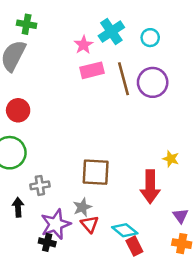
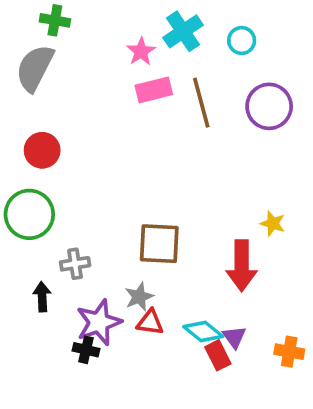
purple circle: (153, 82) -> (269, 106), moved
purple triangle: (180, 216) -> (234, 337), moved
red triangle: (90, 224) -> (150, 322), turned -42

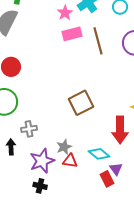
brown square: (159, 244) -> (81, 103), moved, turned -30
cyan diamond: (203, 332) -> (99, 154), moved
black cross: (86, 350) -> (40, 186), moved

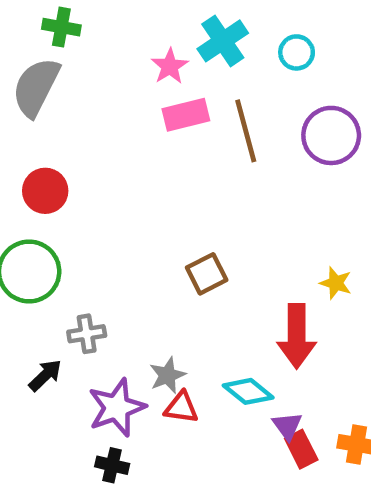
brown square: (81, 103) -> (207, 274), size x0.7
black arrow: (11, 147) -> (45, 375), turned 49
red rectangle: (107, 179) -> (301, 449), moved

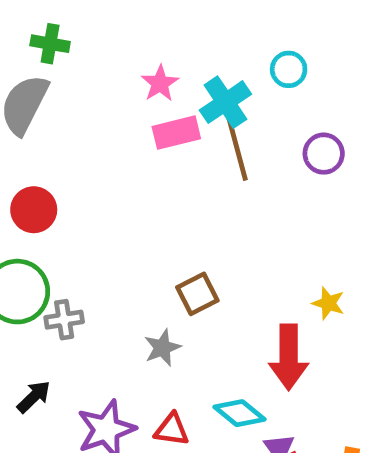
cyan cross: (223, 41) -> (225, 102), moved
purple circle: (331, 135) -> (324, 154), size x0.7
gray cross: (87, 334) -> (64, 320), moved
gray star: (167, 375) -> (162, 348), moved

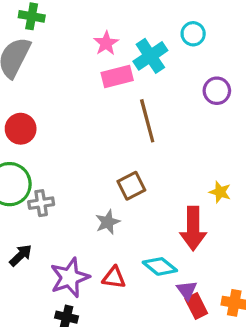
brown line: (237, 149) -> (147, 121), moved

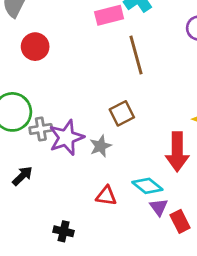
red circle: (21, 129) -> (35, 47), moved
purple star: (70, 278) -> (66, 138), moved
purple triangle: (187, 290) -> (159, 207), moved

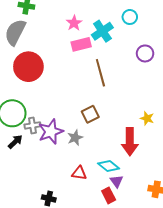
red circle: (35, 47) -> (28, 67), size x1.5
black arrow: (22, 176) -> (15, 142), moved
red rectangle: (180, 221) -> (109, 195), moved

